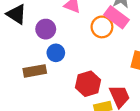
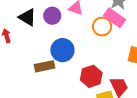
purple circle: (46, 29) -> (52, 16), moved
blue circle: (56, 53) -> (62, 50), size x1.5

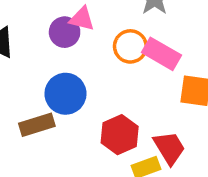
purple circle: (52, 16) -> (65, 32), moved
pink rectangle: (115, 18) -> (162, 54), moved

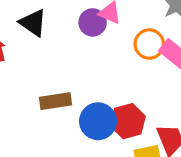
blue circle: (65, 94) -> (98, 121), moved

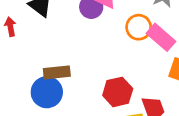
blue circle: (98, 121) -> (47, 92), moved

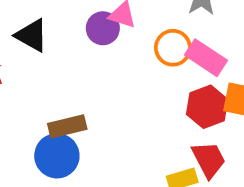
red hexagon: (118, 92) -> (207, 107), moved

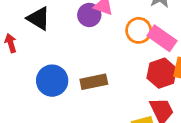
brown rectangle: (67, 126) -> (94, 82), moved
blue circle: (57, 156) -> (52, 81), moved

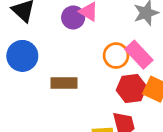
orange circle: (139, 30) -> (116, 56), moved
blue circle: (52, 81) -> (22, 56), moved

